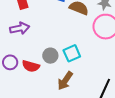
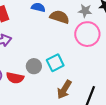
brown arrow: (65, 81) -> (64, 89), moved

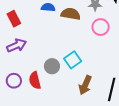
pink circle: (87, 34) -> (101, 27), size x0.7
red semicircle: (15, 78) -> (35, 80), turned 72

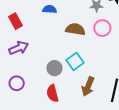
brown semicircle: (71, 14) -> (75, 29), moved
red semicircle: (35, 80) -> (53, 93), moved

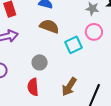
brown semicircle: (75, 29) -> (49, 26), moved
cyan square: (75, 61) -> (74, 45), moved

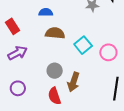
pink circle: (94, 32) -> (108, 52), moved
brown arrow: (69, 87) -> (73, 82), moved

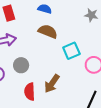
gray circle: (55, 71) -> (21, 65), moved

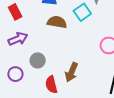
cyan square: (71, 51) -> (82, 12), moved

